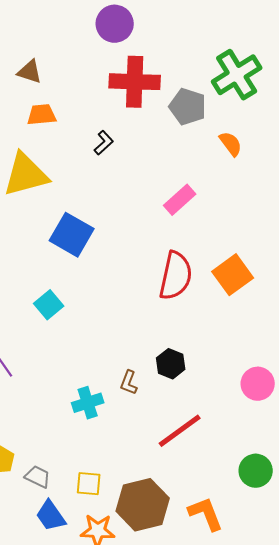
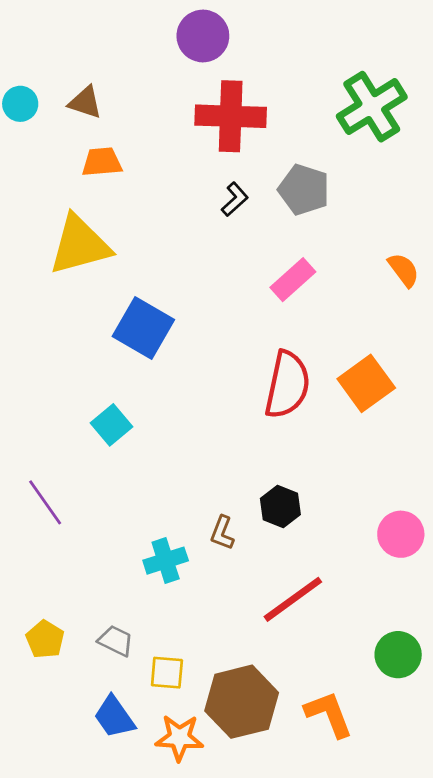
gray pentagon: (188, 107) -> (304, 190), moved
black L-shape: (104, 143) -> (235, 199), moved
orange semicircle: (231, 144) -> (404, 270), moved
gray trapezoid: (38, 477) -> (116, 641), moved

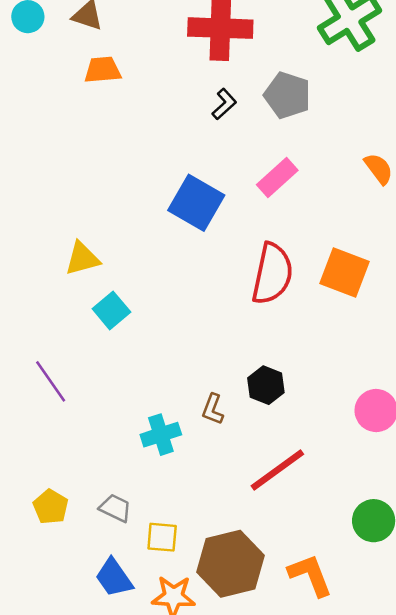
yellow triangle: (80, 245) -> (82, 259), moved, size x0.6
blue square: (143, 328) -> (196, 203), moved
orange square: (366, 383) -> (344, 272), turned -33

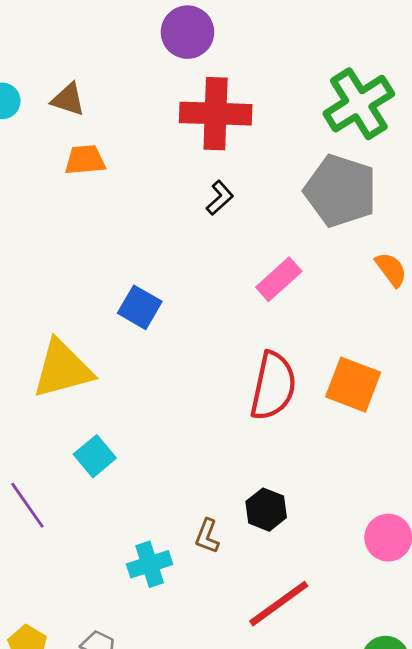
gray pentagon: (287, 95) -> (341, 191), moved, size x1.4
blue square: (196, 203) -> (140, 307), moved, size x0.7
yellow triangle: (82, 259) -> (63, 369), size x1.6
cyan square: (111, 310) -> (95, 456), moved

